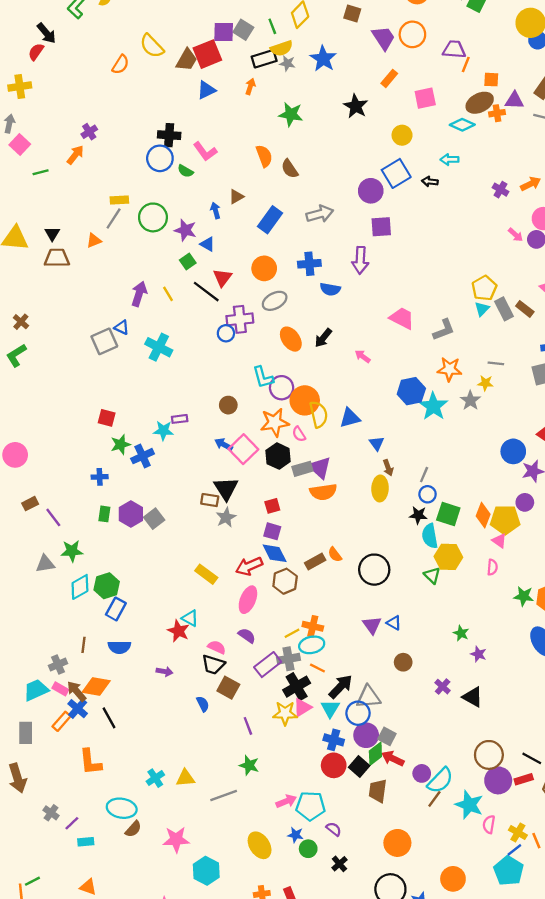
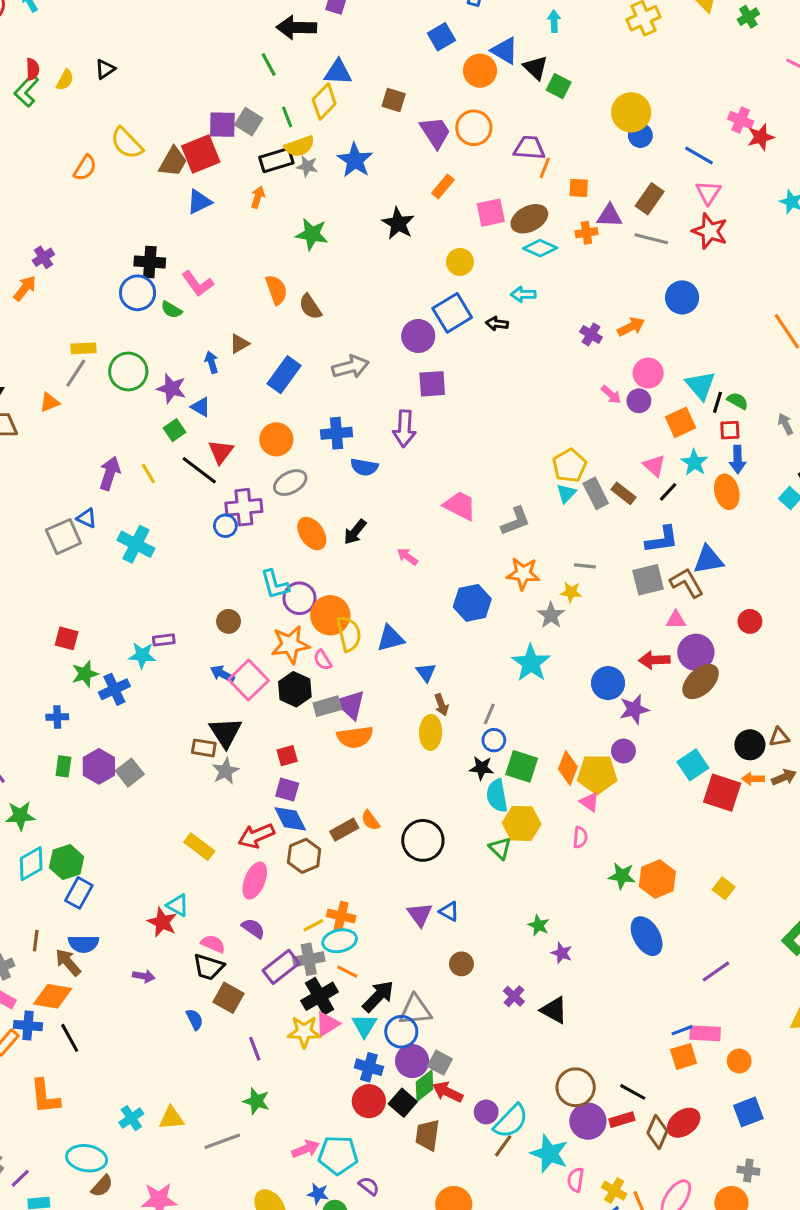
brown ellipse: (480, 103) -> (529, 219), moved
cyan star: (433, 406) -> (531, 663), moved
brown arrow: (77, 691) -> (68, 962), moved
blue cross: (78, 709) -> (28, 1026), turned -36

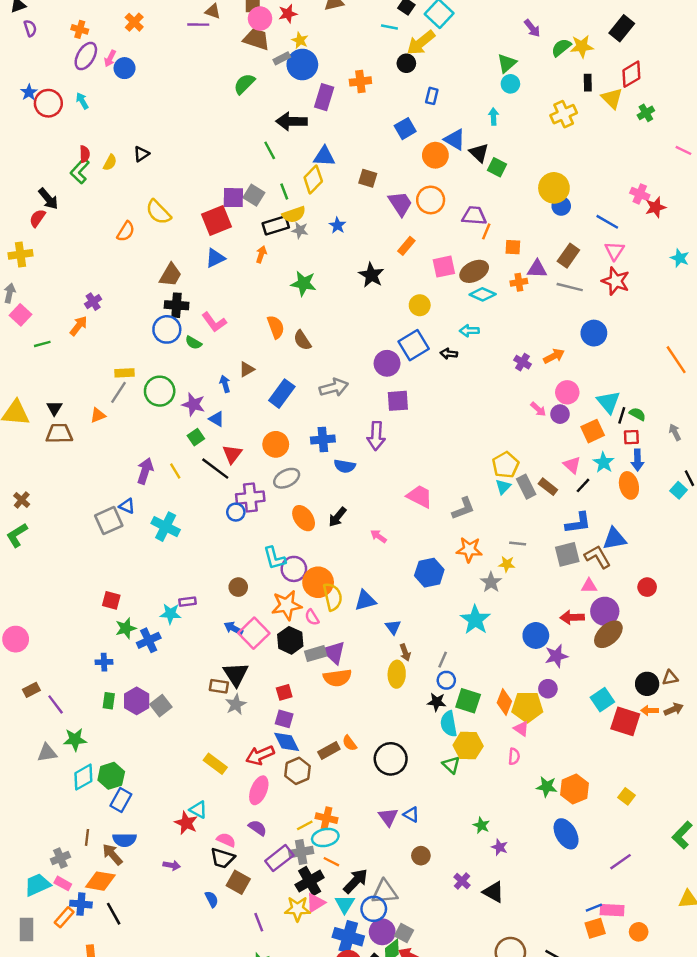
blue star: (355, 160) -> (337, 225), size x0.6
brown trapezoid: (173, 162) -> (170, 275), moved
blue cross: (369, 1067) -> (348, 937), size x1.4

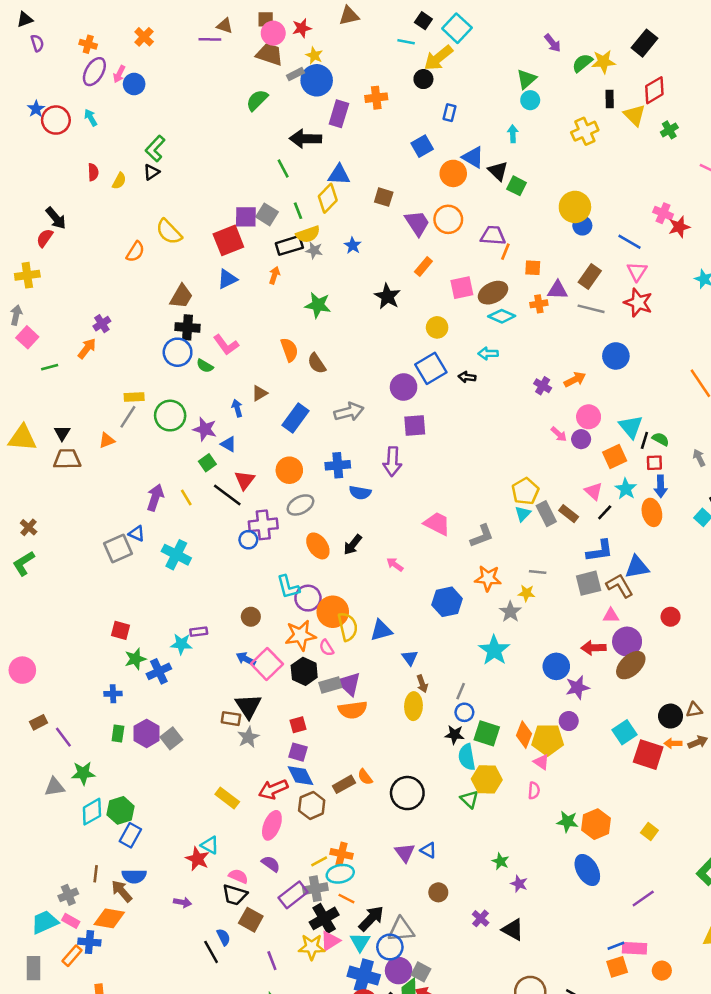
green L-shape: (80, 171) -> (155, 149), moved
black line: (114, 914) -> (211, 952), moved

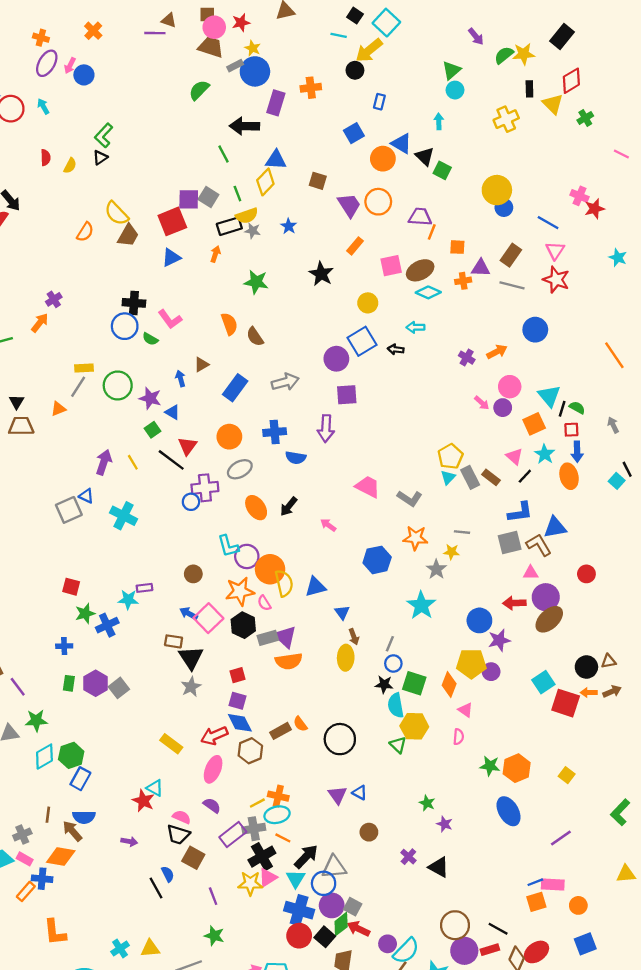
brown trapezoid: (181, 296) -> (128, 235), moved
gray L-shape: (482, 536) -> (410, 498), turned 55
brown rectangle: (231, 719) -> (174, 641), moved
yellow pentagon: (548, 740) -> (471, 663), moved

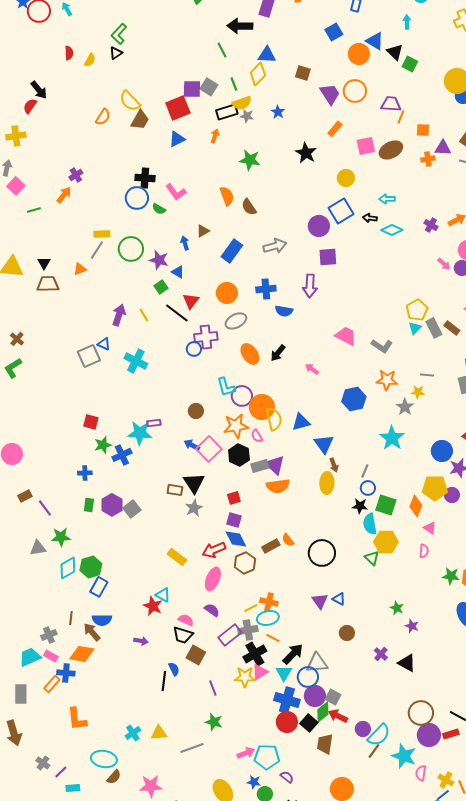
cyan diamond: (428, 292) -> (392, 230), moved
cyan star: (128, 600) -> (140, 433), size x1.4
blue triangle: (342, 612) -> (324, 444), size x1.5
brown rectangle: (174, 641) -> (175, 490), moved
black line: (156, 888) -> (164, 681), turned 36

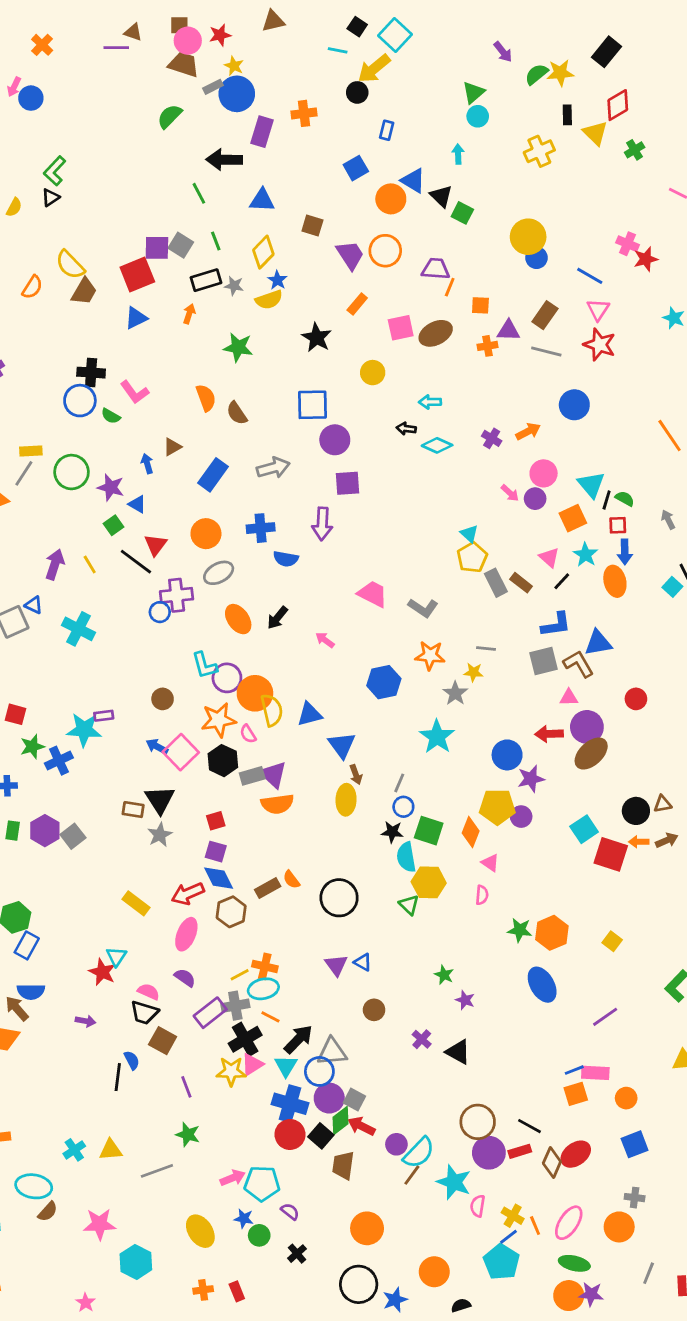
yellow diamond: (258, 74) -> (263, 252), moved
yellow semicircle: (242, 103) -> (269, 300), moved
blue square: (341, 211) -> (312, 405), moved, turned 30
cyan triangle: (415, 328) -> (469, 534), moved, turned -32
cyan triangle: (163, 595) -> (116, 957), turned 35

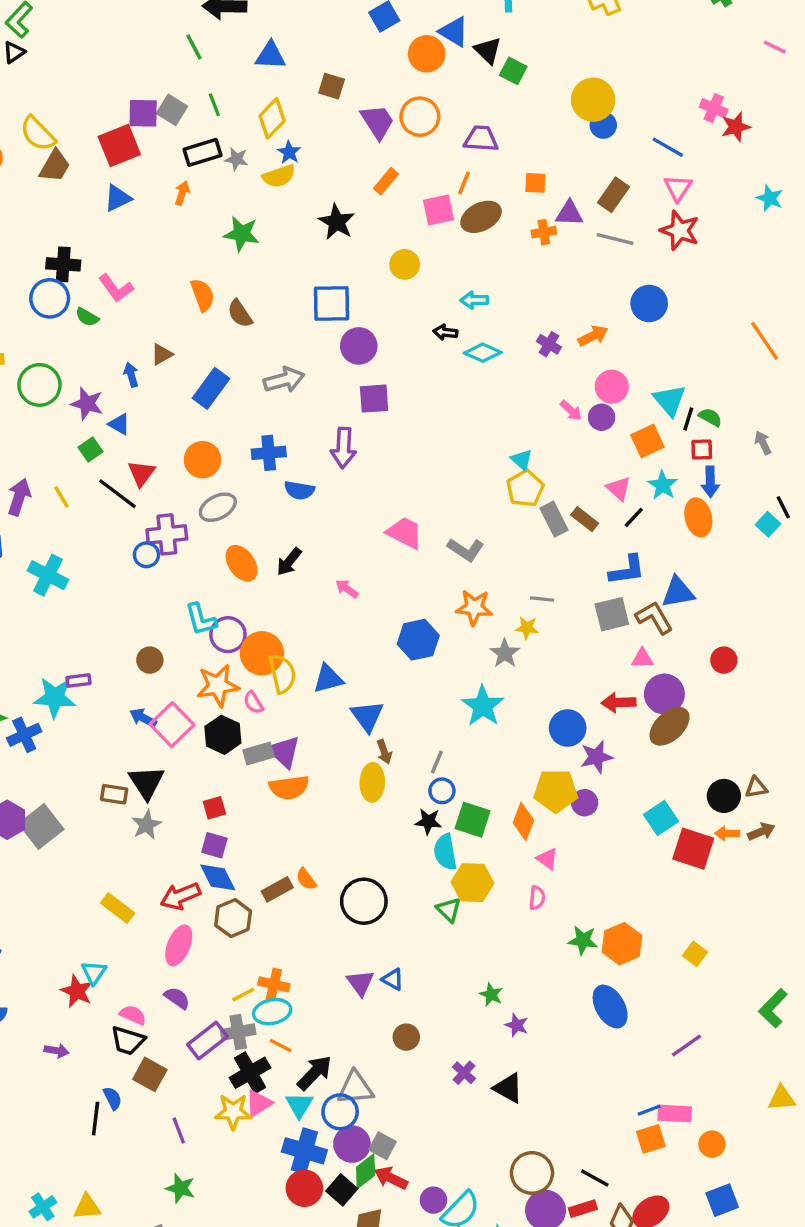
orange line: (450, 287) -> (464, 183), moved
gray square: (73, 836) -> (41, 827), size x1.4

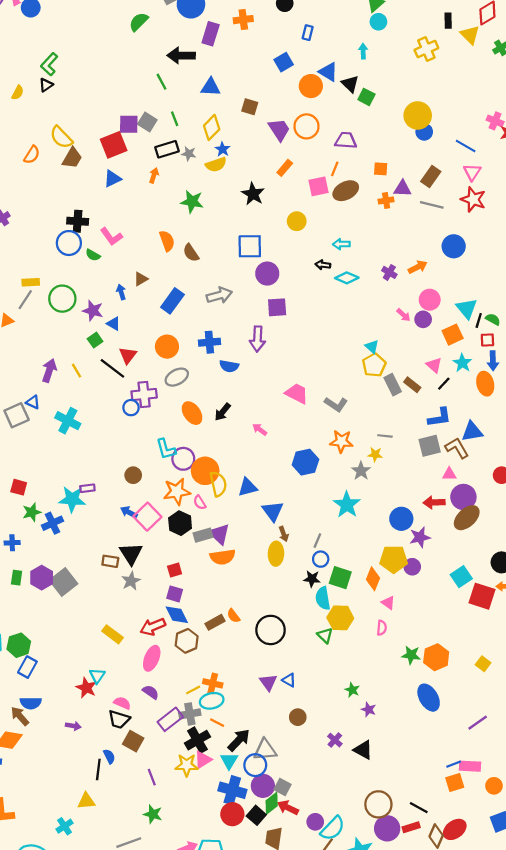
yellow triangle: (87, 1207) -> (86, 801), moved

